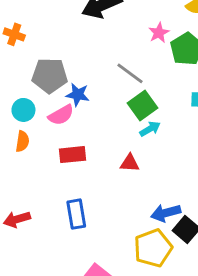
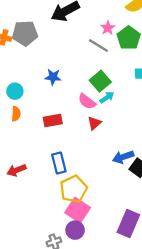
gray line: (130, 73) -> (98, 45), moved
gray pentagon: (50, 75) -> (25, 33), moved
pink semicircle: (61, 115) -> (87, 101), moved, turned 72
red triangle: (130, 163) -> (94, 123), turned -40
yellow pentagon: (153, 248) -> (73, 189), moved

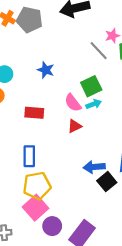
purple circle: (75, 230) -> (52, 226), moved

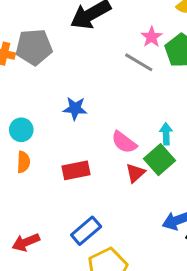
green square: (91, 86) -> (160, 160), moved
cyan arrow: (94, 104) -> (166, 134), moved, turned -56
blue rectangle: (29, 156) -> (86, 231), turned 65

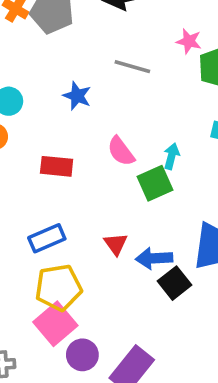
pink star: (152, 37) -> (189, 41), turned 30
gray line: (139, 62) -> (132, 67), moved, turned -32
red triangle: (135, 173) -> (116, 244), moved, turned -40

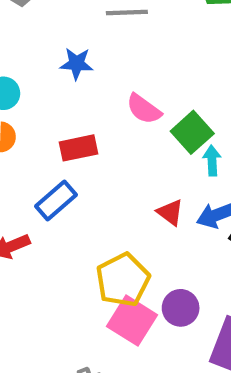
cyan arrow: (172, 156) -> (212, 161), moved
blue rectangle: (47, 238) -> (56, 201), moved
purple circle: (82, 355) -> (181, 308), moved

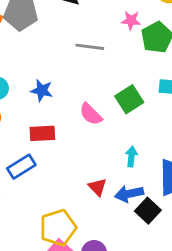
blue star: (77, 64) -> (42, 90), moved
green square: (192, 132) -> (129, 99), moved

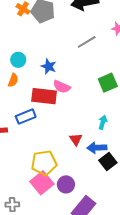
gray line: (90, 47) -> (87, 42), turned -48
pink semicircle: (91, 114) -> (62, 87), moved, turned -30
red rectangle: (42, 133) -> (44, 96), size x1.4

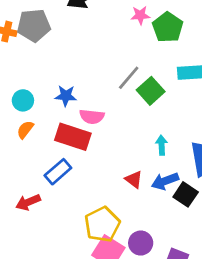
gray line: (87, 42) -> (129, 78), moved
orange semicircle: (13, 80) -> (25, 130), turned -144
red rectangle: (44, 96) -> (73, 137), turned 30

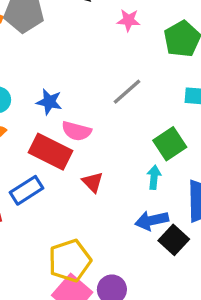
pink star: (140, 15) -> (129, 20), moved
green square: (151, 91) -> (170, 144), moved
red triangle: (134, 180) -> (93, 182), moved

